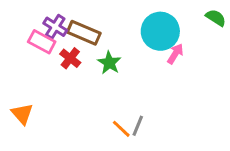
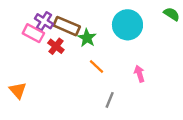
pink arrow: (175, 54) -> (139, 74), moved, turned -49
green star: (109, 63) -> (87, 38), moved
orange line: (121, 129) -> (96, 67), moved

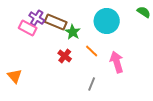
red cross: (56, 46) -> (65, 56), moved
orange line: (96, 67) -> (92, 51), moved
pink arrow: (139, 74) -> (117, 62), size x1.5

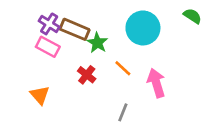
pink rectangle: (28, 28) -> (48, 47), moved
orange triangle: (15, 76) -> (40, 95), moved

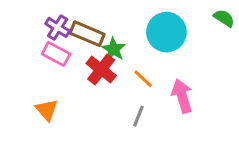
red cross: (87, 75) -> (101, 69), moved, size x1.4
gray line: (123, 112) -> (138, 116), moved

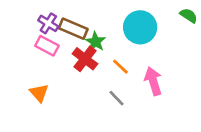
gray line: (138, 116) -> (116, 98), turned -66

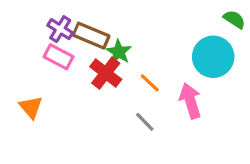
cyan circle: (140, 27) -> (213, 57), moved
orange triangle: (39, 93) -> (31, 107), moved

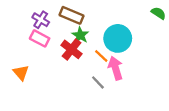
brown rectangle: (91, 36) -> (71, 15), moved
cyan circle: (213, 57) -> (118, 38), moved
pink arrow: (190, 101) -> (116, 68), moved

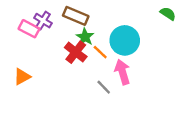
pink rectangle: (40, 38) -> (29, 29), moved
orange line: (101, 56) -> (100, 52), moved
orange triangle: (21, 73) -> (22, 77), turned 42

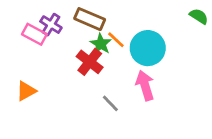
orange line: (100, 52) -> (116, 40), moved
gray line: (104, 87) -> (110, 103), moved

